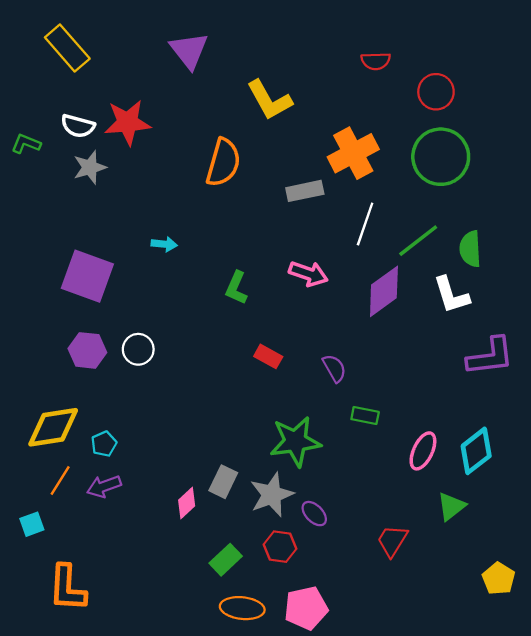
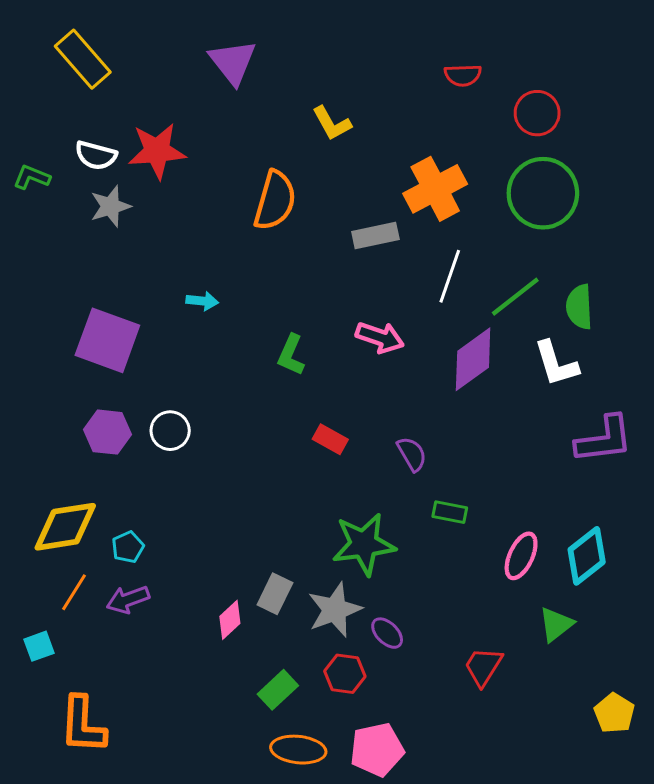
yellow L-shape: (269, 100) -> (332, 123), size x0.7

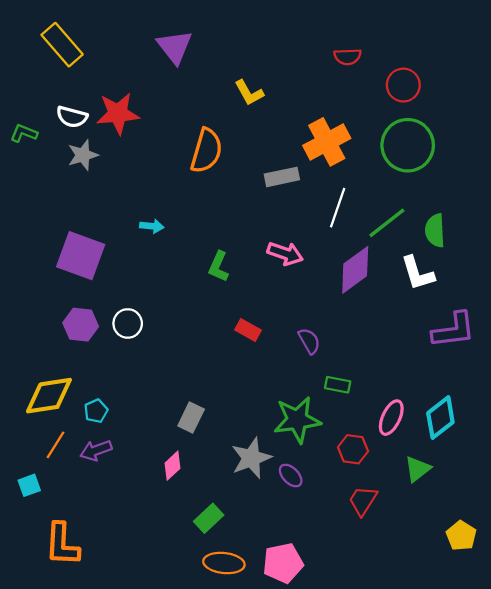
green star: (364, 544) -> (297, 420), moved
gray rectangle: (275, 594) -> (191, 418), moved
red hexagon: (345, 674) -> (353, 449), moved

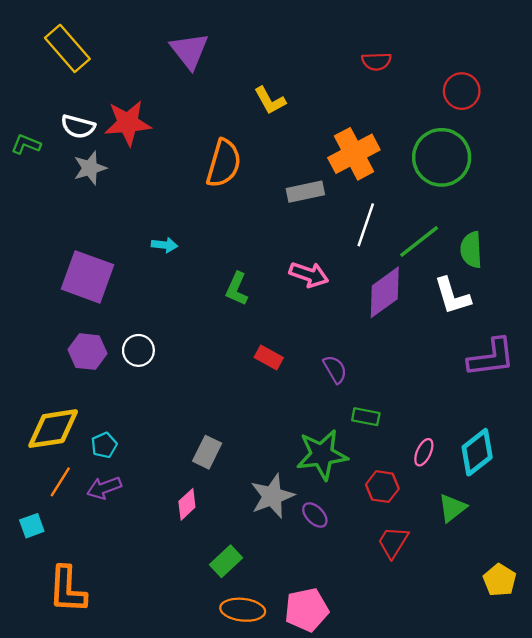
red circle: (403, 85) -> (462, 91), moved
pink ellipse: (391, 418) -> (424, 452), size x0.7

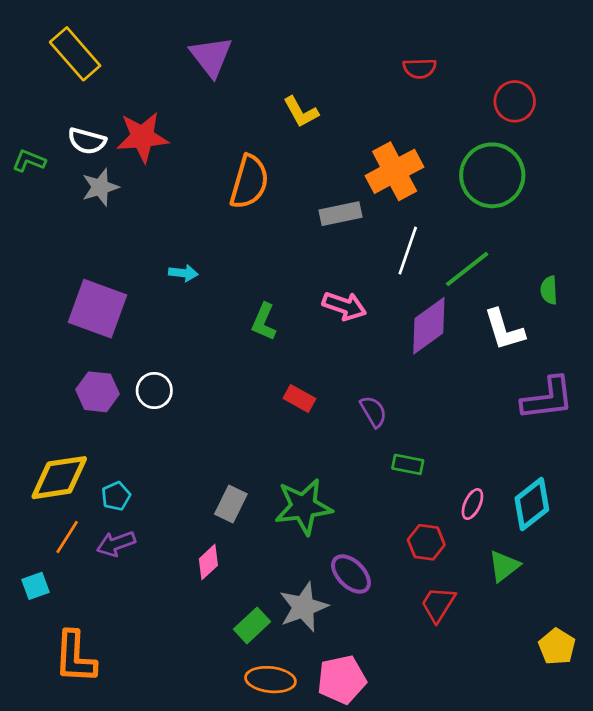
green semicircle: (471, 250) -> (549, 290), moved, size x0.7
green star: (322, 455) -> (303, 507), moved
gray star: (272, 496) -> (303, 607), moved
purple ellipse: (315, 515) -> (351, 574), size x1.4

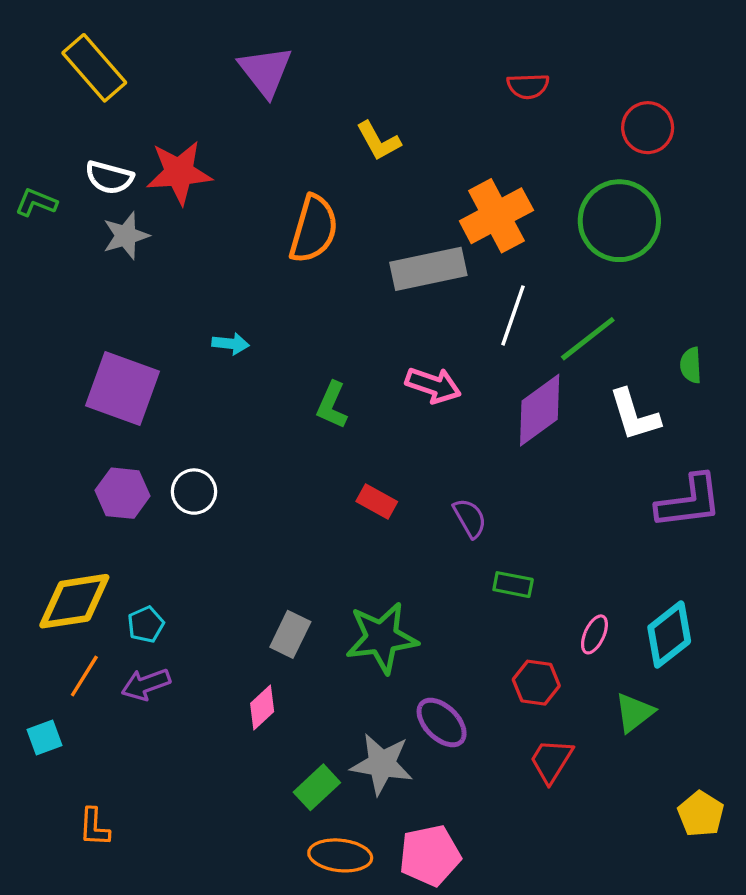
gray rectangle: (340, 214) -> (428, 269), size x1.4
gray star: (303, 607) -> (382, 764), turned 30
orange L-shape: (75, 657) -> (94, 827), size x0.6

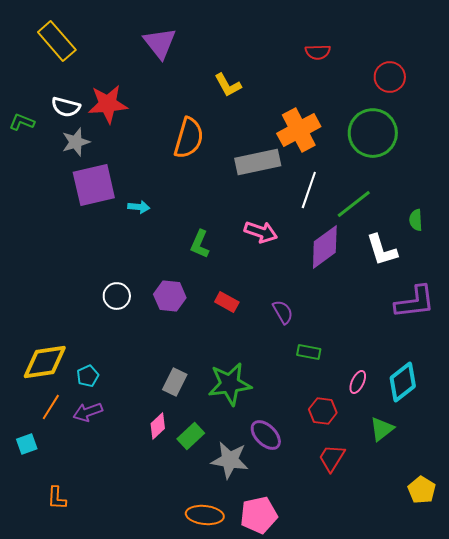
purple square: (123, 389) -> (94, 185), moved, turned -33
purple hexagon: (123, 493) -> (170, 296), moved
green rectangle: (317, 787) -> (191, 436), moved

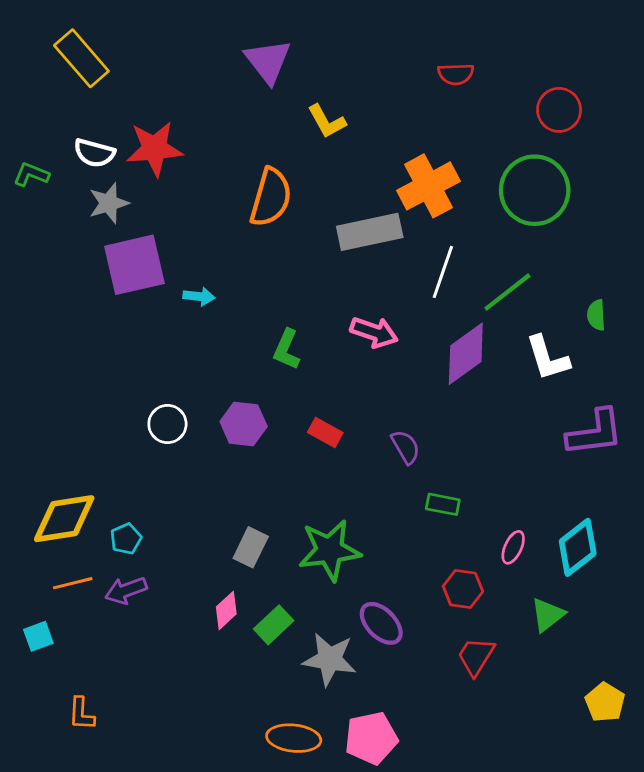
purple triangle: (160, 43) -> (268, 61), moved
orange line: (51, 407) -> (73, 583), turned 44

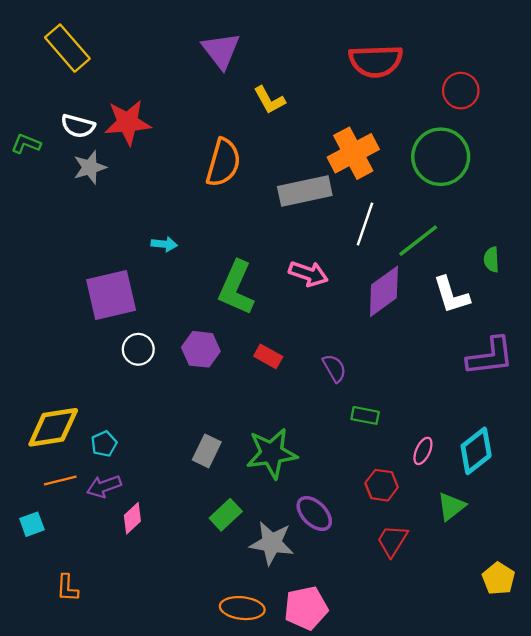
red semicircle: (456, 74) -> (376, 61), size x1.8
purple square: (134, 265) -> (111, 295), moved
green L-shape: (287, 349) -> (236, 288), size x1.6
pink diamond: (226, 610) -> (132, 518), moved

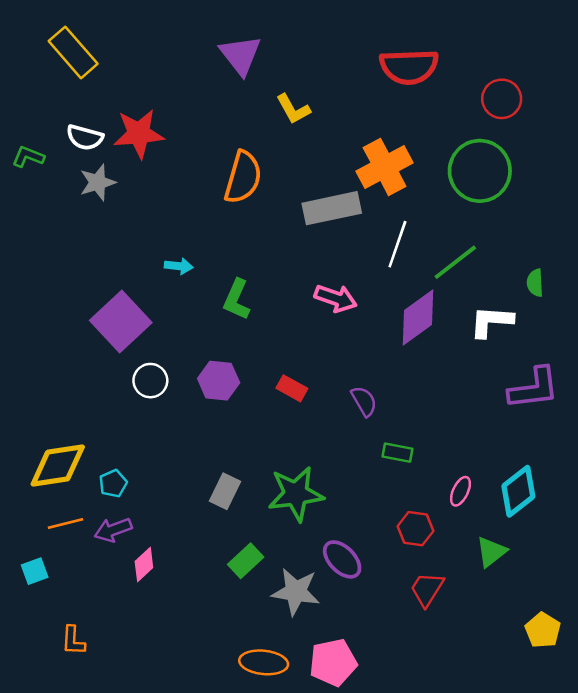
green L-shape: (236, 288) -> (237, 300), moved, size x0.7
purple square: (111, 295) -> (121, 321), turned -30
white L-shape: (451, 295) -> (491, 321), turned 111

